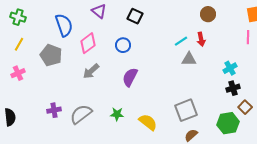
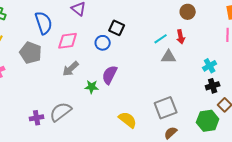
black square: (135, 16) -> (117, 28), moved
pink diamond: (88, 43) -> (68, 41), turned 30
purple cross: (54, 110) -> (37, 118), moved
green star: (117, 114) -> (92, 87), moved

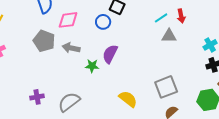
gray pentagon: (31, 53) -> (44, 41), moved
gray arrow: (71, 69) -> (71, 48), turned 54
gray semicircle: (61, 112) -> (69, 102), moved

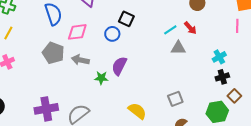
red arrow: (181, 16) -> (190, 28), turned -32
gray square: (166, 87) -> (175, 99), size x0.7
purple cross: (37, 97) -> (46, 109), size x1.6

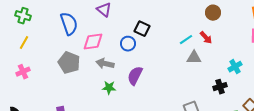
gray arrow: (80, 60) -> (105, 64), moved
black cross: (222, 77) -> (220, 87), moved
green star: (101, 78) -> (109, 88), moved

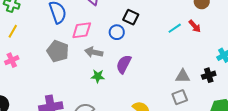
gray triangle: (194, 58) -> (183, 76), moved

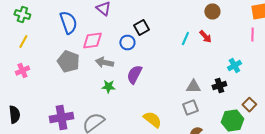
black square: (131, 17) -> (141, 28), turned 35
cyan line: (175, 28) -> (185, 38), turned -32

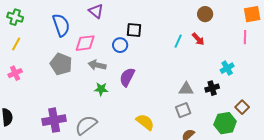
black square: (141, 28) -> (134, 30), turned 35

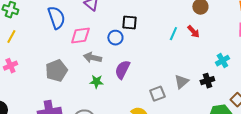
gray pentagon: (61, 64) -> (56, 71), moved, turned 30
gray triangle: (186, 89) -> (181, 82), turned -42
gray square: (183, 110) -> (157, 94), moved

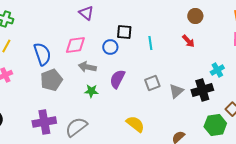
blue semicircle: (56, 18) -> (42, 54), moved
cyan line: (173, 34) -> (150, 43), moved, turned -32
black cross: (207, 81) -> (202, 90), size x1.5
gray square: (157, 94) -> (152, 83), moved

